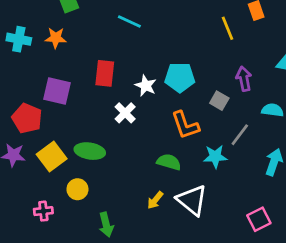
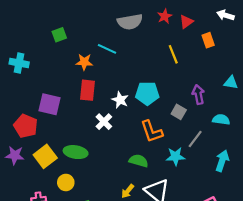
yellow line: (228, 28) -> (173, 54), moved
orange star: (56, 38) -> (84, 62), moved

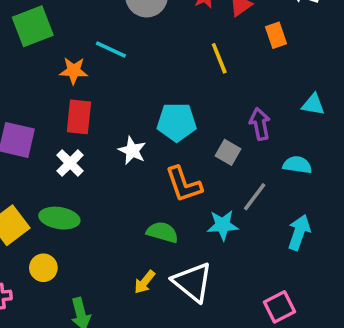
green square: (59, 35) -> (33, 26), size x1.6
white star: (120, 100) -> (132, 151), moved
white cross: (104, 122) -> (70, 163), moved

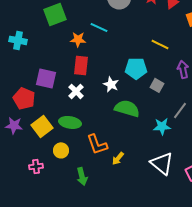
yellow line: (219, 58) -> (160, 44), moved, turned -42
gray square: (228, 152) -> (157, 85), moved
orange L-shape: (184, 184) -> (97, 144), moved
green semicircle: (162, 232) -> (127, 108), moved, size x1.4
white triangle: (193, 282) -> (162, 163), moved

